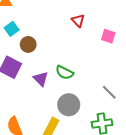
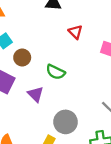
green semicircle: (65, 73) -> (56, 72), moved

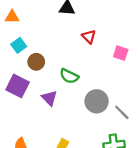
gray circle: (65, 122) -> (97, 101), moved

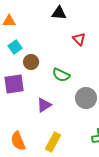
purple square: (18, 86) -> (14, 84), turned -35
purple triangle: (49, 98) -> (44, 105), moved, turned 42

